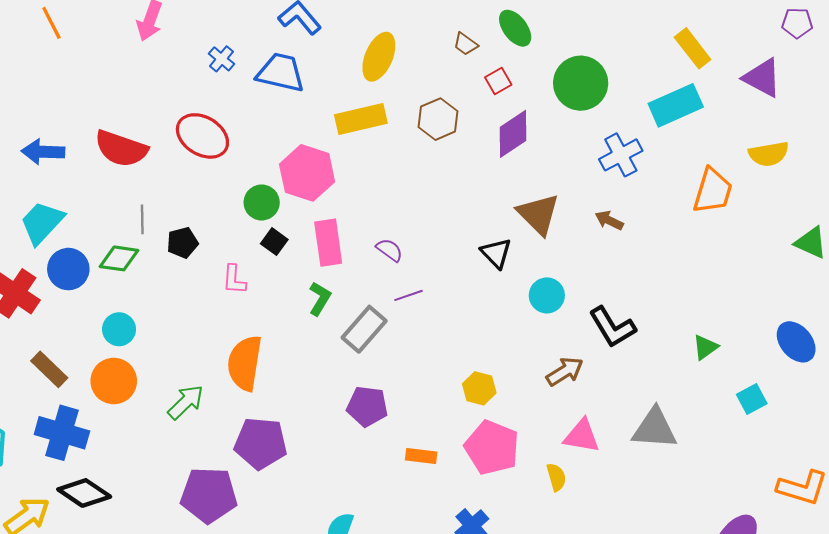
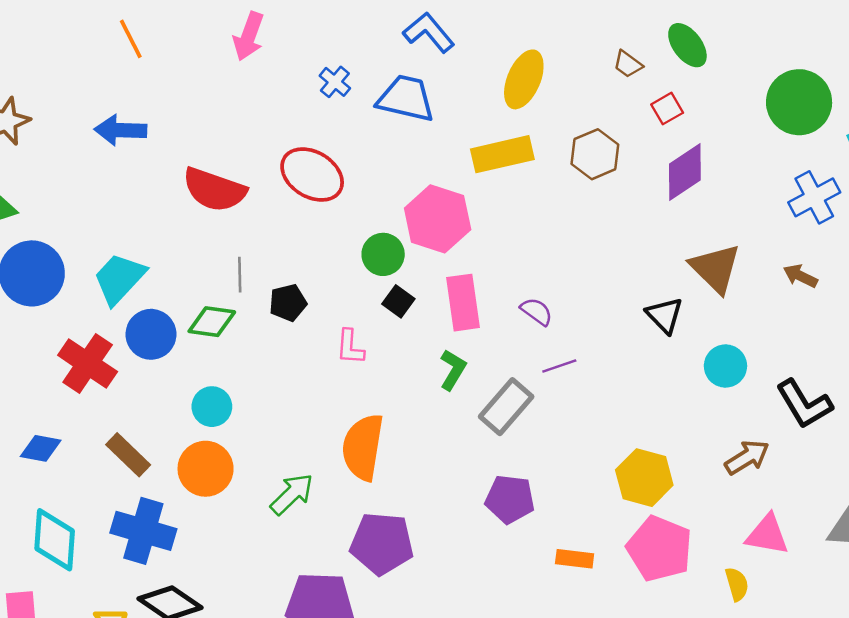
green circle: (581, 83) -> (799, 102), moved
blue arrow: (43, 152) -> (121, 130), moved
yellow hexagon: (479, 388) -> (644, 478), size x1.4

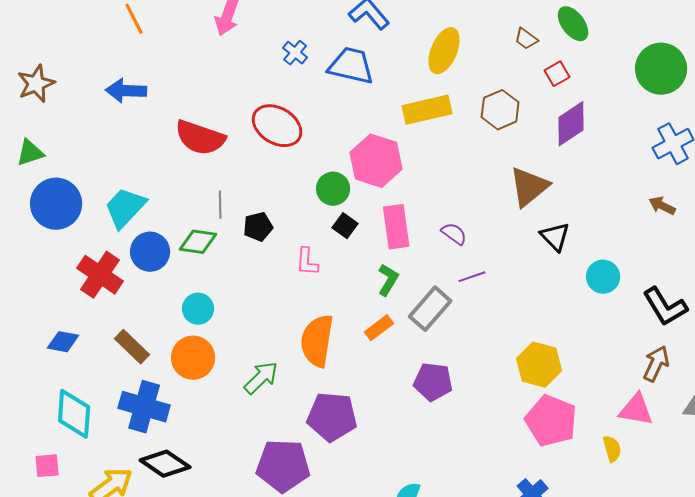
brown triangle: (715, 268) -> (529, 187), moved, turned 36
brown arrow: (747, 457) -> (656, 364), moved, turned -33
orange rectangle: (575, 559) -> (379, 328), moved, turned -44

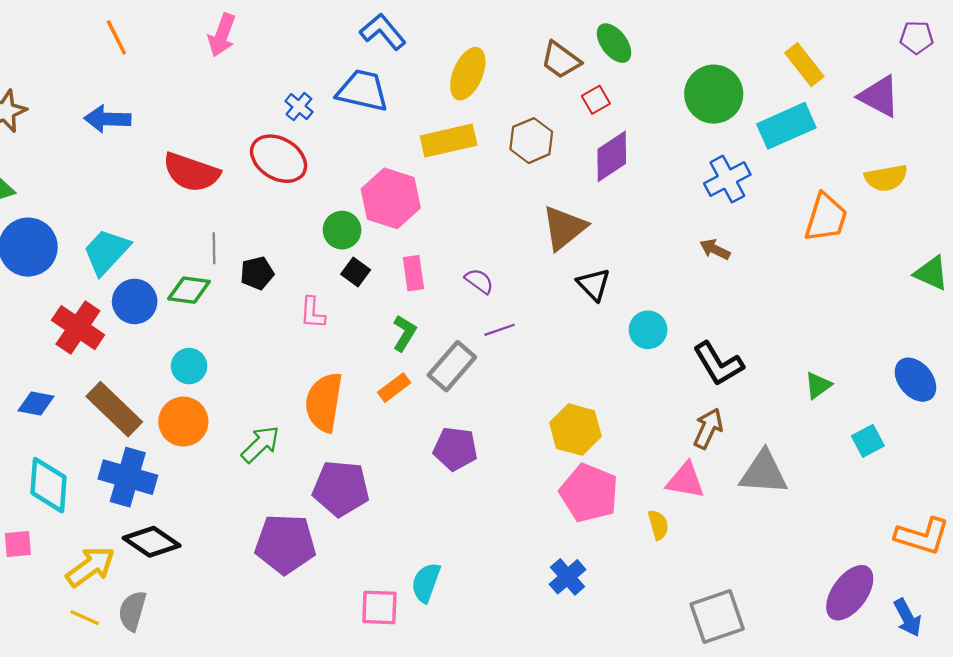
brown trapezoid: (526, 39) -> (561, 60), size x1.5
blue cross: (295, 53) -> (299, 107), moved
pink rectangle: (396, 227) -> (413, 273), size x0.7
brown rectangle: (132, 347) -> (114, 409), size x1.4

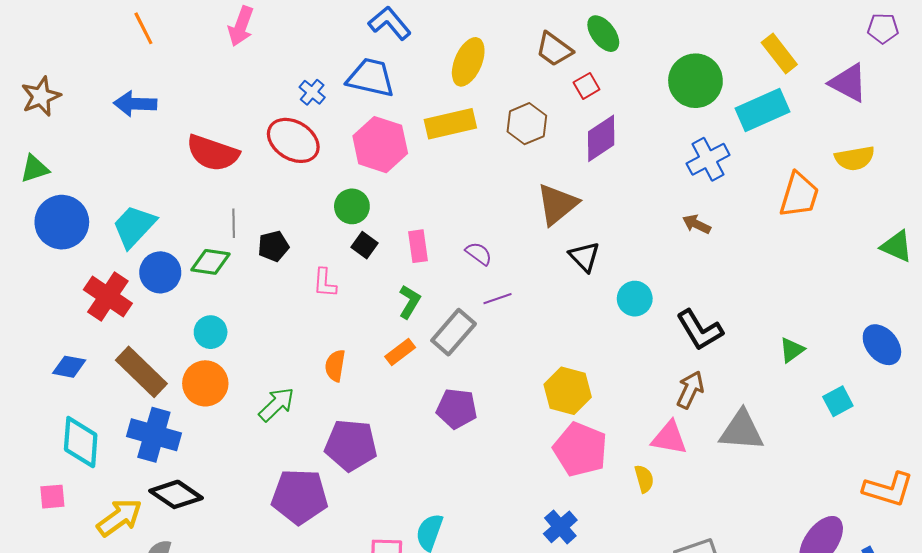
pink hexagon: (391, 198) -> (380, 145), moved
orange semicircle: (324, 402) -> (335, 366), size x0.6

